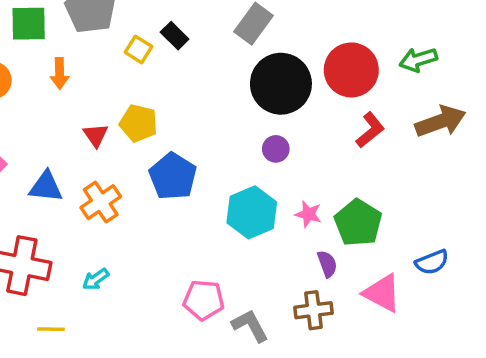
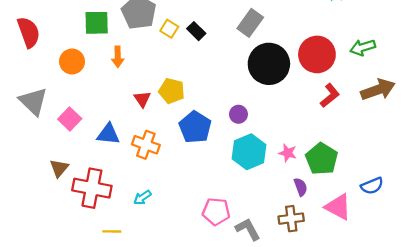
yellow square: (139, 49) -> (169, 29), moved
purple circle: (276, 149) -> (238, 114), moved
orange cross: (101, 202) -> (146, 145), turned -36

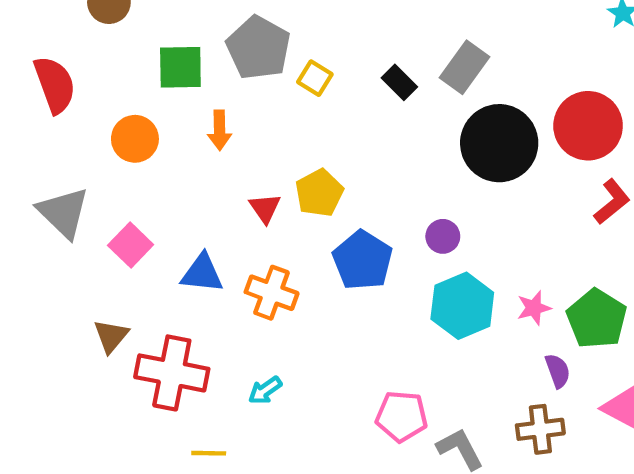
black rectangle: (196, 31) -> (399, 82), moved
yellow pentagon: (172, 91) -> (319, 193), turned 30
pink star: (288, 153) -> (534, 308), turned -30

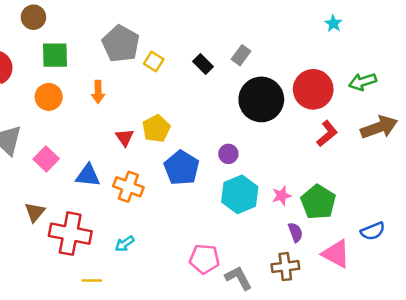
green square: (180, 67) -> (55, 55), moved
gray rectangle: (464, 67) -> (241, 55), size x0.7

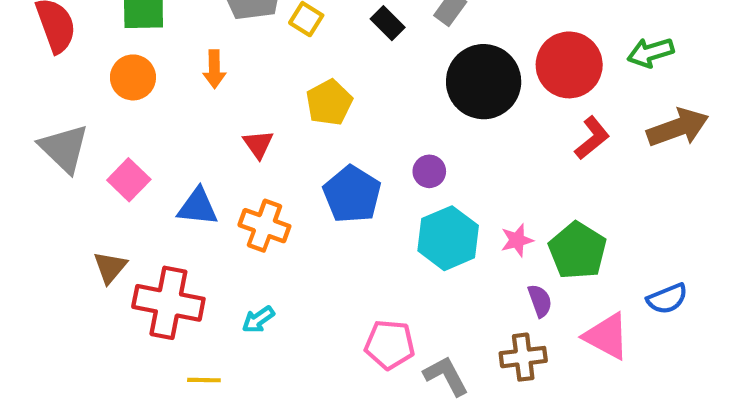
yellow pentagon: (156, 129) -> (329, 102), moved

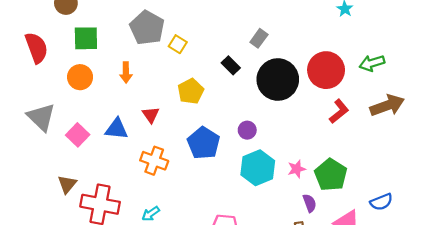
black rectangle: (388, 23) -> (231, 65), moved
blue triangle: (198, 207) -> (117, 129), moved

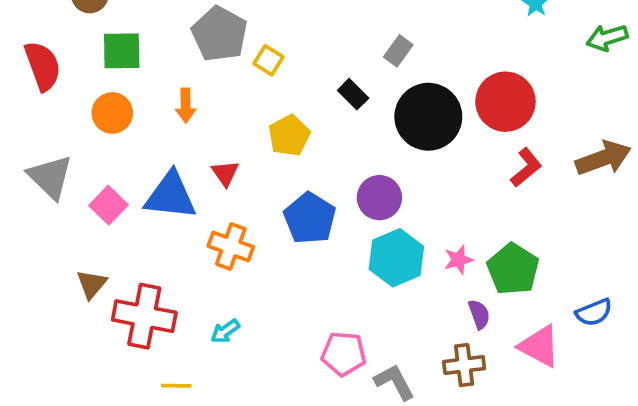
green arrow: (372, 63) -> (607, 38), moved
blue triangle: (117, 129) -> (171, 196), size x1.4
purple circle: (247, 130) -> (379, 198), size x1.5

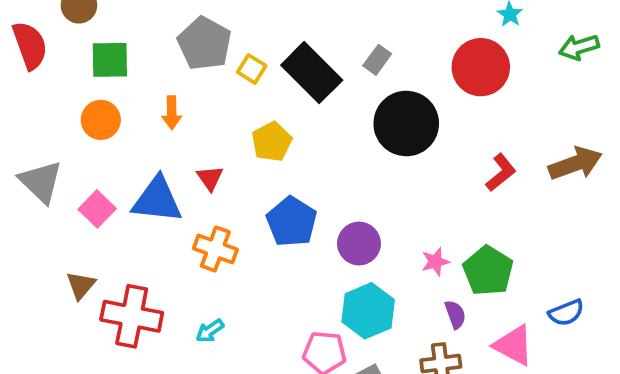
red semicircle: (43, 66) -> (30, 45), moved
black rectangle: (353, 94) -> (312, 73), moved, size x2.0
red circle: (505, 102) -> (481, 67), moved
purple circle: (379, 198) -> (359, 244), moved
cyan hexagon: (396, 258) -> (368, 311), moved

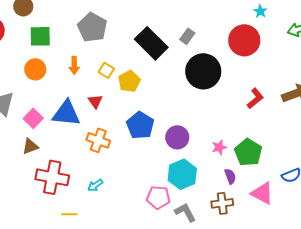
yellow square: (252, 69) -> (106, 70), moved
brown triangle: (81, 285) -> (30, 146), moved, turned 30

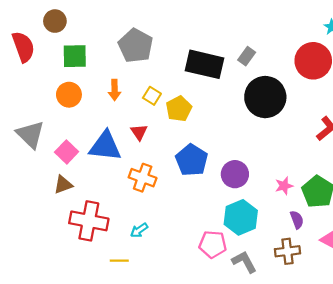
black rectangle: (151, 43) -> (205, 64), turned -32
yellow line: (69, 214) -> (119, 261), moved

